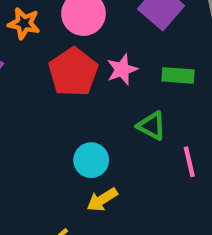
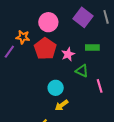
orange star: (24, 23) -> (23, 37), moved
pink star: (122, 69) -> (68, 54), moved

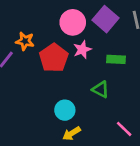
pink circle: (48, 22) -> (73, 22), moved
pink star: (68, 54) -> (82, 50), moved
pink line: (100, 86) -> (124, 129), moved, turned -32

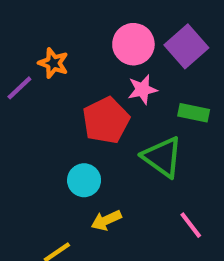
red pentagon: (54, 58) -> (106, 120), moved
green triangle: (101, 89) -> (162, 157), size x1.5
cyan circle: (65, 110) -> (84, 180), moved

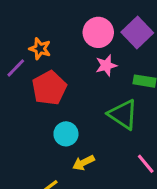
red pentagon: (106, 120) -> (49, 88), moved

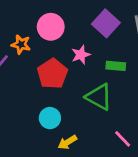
pink circle: (98, 32) -> (51, 27), moved
red pentagon: (49, 88) -> (52, 74), moved

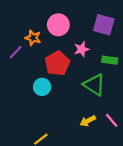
purple square: (106, 23) -> (104, 25), turned -30
cyan circle: (50, 118) -> (42, 87), moved
yellow arrow: (67, 142) -> (88, 121), moved

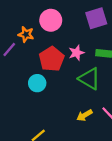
purple square: (104, 25) -> (96, 18), turned -30
pink star: (82, 49) -> (76, 53), moved

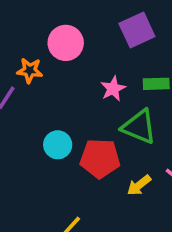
red pentagon: (52, 59) -> (100, 158), moved, turned -30

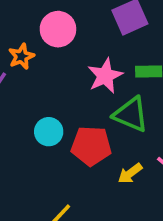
orange star: (30, 70) -> (21, 56), turned -30
pink star: (113, 89) -> (105, 76), size x1.4

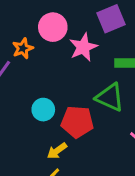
pink star: (105, 76) -> (83, 47), moved
yellow arrow: (130, 173) -> (57, 151), moved

